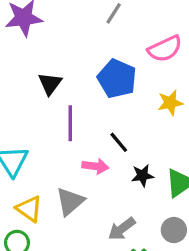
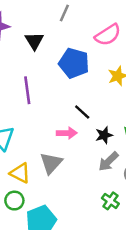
black triangle: (50, 84) -> (34, 41), moved
purple line: (70, 123) -> (27, 90), moved
gray arrow: (122, 229) -> (108, 161), moved

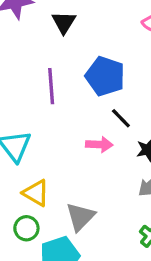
blue pentagon: (74, 63) -> (105, 76), moved
gray triangle: (51, 163) -> (80, 217), moved

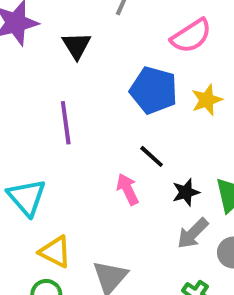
blue pentagon: (105, 76) -> (154, 90), moved
pink arrow: (99, 144) -> (128, 189), turned -115

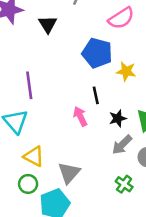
yellow star: (207, 100) -> (126, 71), moved, turned 30
purple line: (66, 123) -> (29, 85), moved
black line: (152, 156) -> (96, 95), turned 36

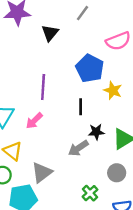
purple line: (29, 85) -> (43, 87), moved
pink arrow: (80, 116) -> (34, 121), moved, turned -120
gray arrow: (122, 145) -> (78, 148), moved

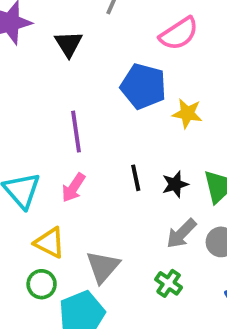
black line: (81, 107) -> (136, 178), moved
gray arrow: (78, 148) -> (181, 234), moved
green cross: (90, 193) -> (169, 283), moved

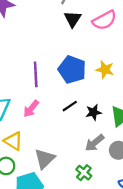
black triangle: (69, 44) -> (73, 19), moved
blue pentagon: (143, 86) -> (72, 70), moved
black line: (136, 178) -> (70, 106), turned 63

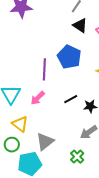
black triangle: (73, 19) -> (80, 25), turned -35
blue pentagon: (72, 70) -> (69, 57), moved

